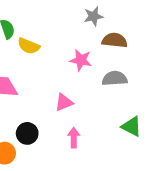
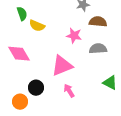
pink triangle: (64, 102) -> (62, 66), size x1.6
pink arrow: (74, 138) -> (69, 91), turned -32

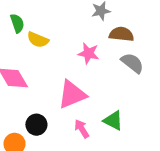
gray semicircle: (98, 49) -> (132, 63), moved, turned 42
green triangle: (110, 83) -> (113, 121), moved

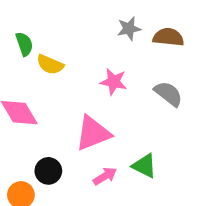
brown semicircle: (121, 34) -> (168, 37), moved
pink arrow: (82, 129) -> (105, 176), turned 90

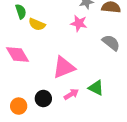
pink star: (114, 82) -> (79, 23), moved
black circle: (48, 171) -> (43, 99), moved

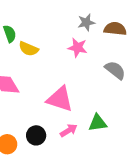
pink triangle: (64, 67) -> (60, 99), turned 40
green triangle: (96, 88) -> (98, 123), turned -35

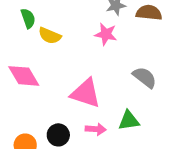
gray semicircle: (115, 70) -> (145, 77), moved
pink arrow: (69, 130) -> (96, 129), turned 36

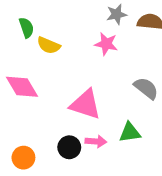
black circle: (58, 135) -> (69, 147), moved

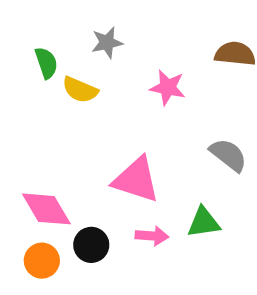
gray star: (117, 14) -> (107, 43), moved
pink diamond: (22, 87) -> (46, 209), moved
black circle: (69, 147) -> (91, 245), moved

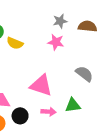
gray star: (107, 43) -> (60, 21), moved

